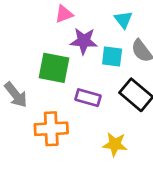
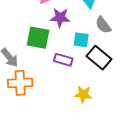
cyan square: (112, 57) -> (81, 40), moved
orange cross: (51, 129) -> (20, 83), moved

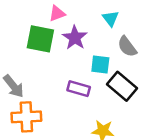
purple star: (60, 18) -> (75, 38), turned 30
green square: (38, 38) -> (40, 39), moved

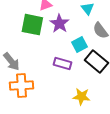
cyan square: (100, 64) -> (79, 45), turned -35

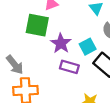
purple star: (59, 24) -> (61, 43), moved

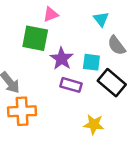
cyan square: (88, 47) -> (91, 62), turned 35

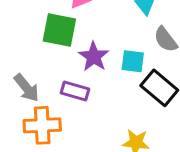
purple rectangle: (71, 85) -> (75, 91), moved

